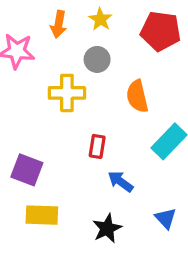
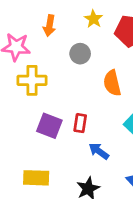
yellow star: (100, 19) -> (93, 19), moved
yellow cross: (67, 93) -> (32, 80), moved
purple square: (27, 170) -> (49, 126), moved

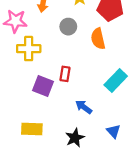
orange semicircle: (112, 83) -> (98, 39), moved
red rectangle: (80, 123) -> (65, 74), moved

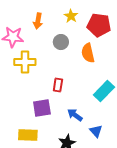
purple square: (43, 86) -> (42, 108), moved, turned -30
blue triangle: (113, 131) -> (96, 131), moved

